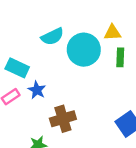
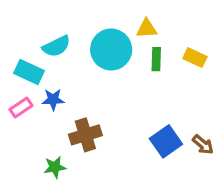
cyan semicircle: (52, 37) -> (56, 46), moved
blue star: (37, 90) -> (53, 99), turned -30

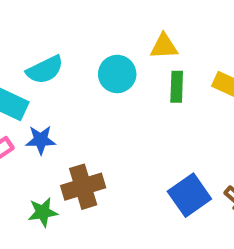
cyan circle: (111, 50) -> (117, 74), size x0.7
green star: (55, 167) -> (43, 212), moved

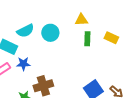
cyan circle: (117, 74) -> (50, 33), moved

